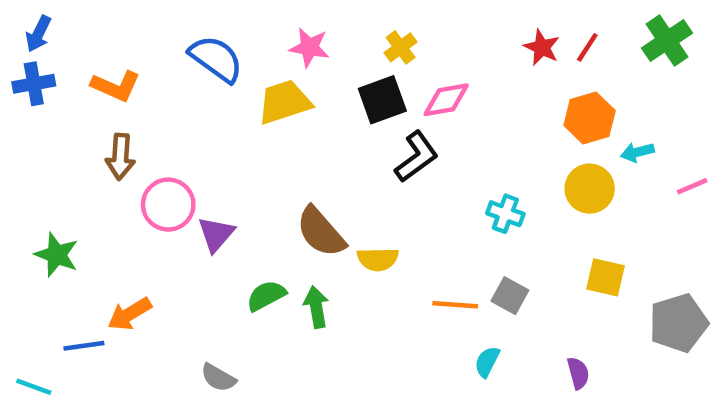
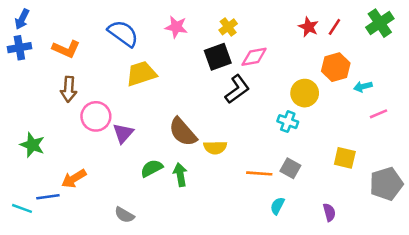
yellow trapezoid: (284, 102) -> (141, 74), moved
pink line: (692, 186) -> (379, 114), moved
yellow circle: (590, 189) -> (305, 93), moved
cyan line: (34, 387) -> (22, 208), moved

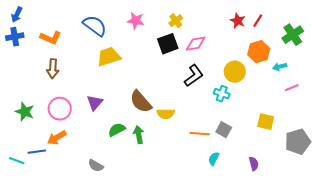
green cross: (380, 23) -> (293, 35), moved
black L-shape: (237, 89) -> (194, 76), moved
pink circle: (96, 116) -> (60, 109), moved

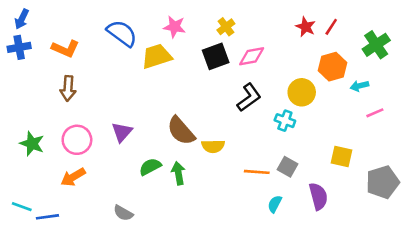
yellow trapezoid: (109, 57) -> (157, 56), moved
blue line: (37, 152) -> (47, 217), moved
purple semicircle: (254, 164) -> (318, 196), moved, size x1.5

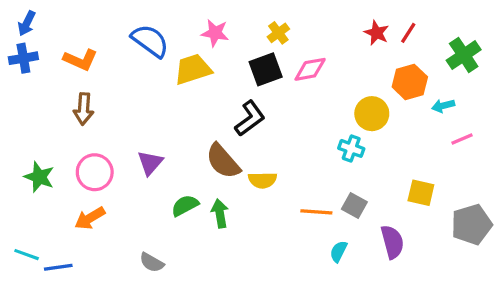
black L-shape: (249, 97) -> (250, 118), moved

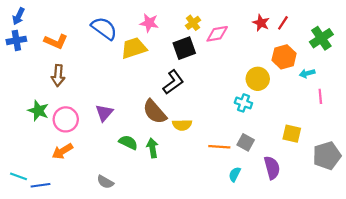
pink diamond: (310, 69) -> (217, 34), moved
pink line: (462, 139) -> (320, 96), turned -72
green star: (39, 177) -> (38, 111), moved
green semicircle: (185, 205) -> (128, 142), turned 54

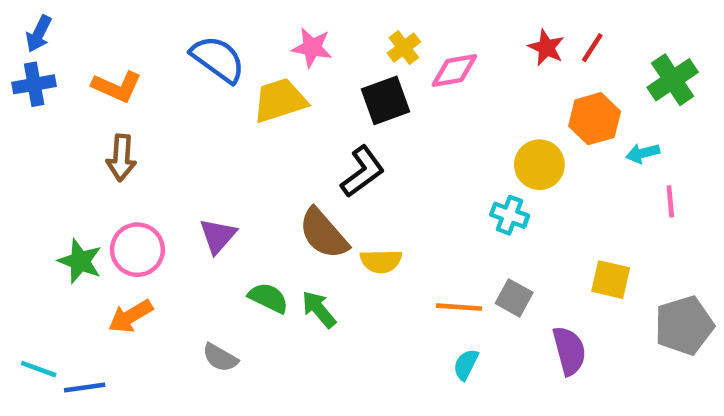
green star: (38, 111) -> (80, 261), moved
green arrow: (152, 148) -> (319, 309), turned -30
cyan semicircle: (235, 174) -> (466, 365), moved
gray semicircle: (105, 182) -> (220, 358), moved

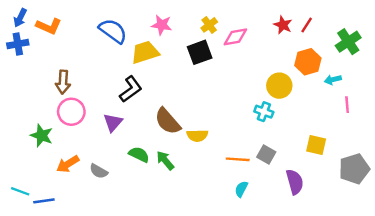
orange L-shape: (117, 87) -> (49, 26), moved
black L-shape: (363, 172) -> (131, 89), moved
pink circle: (137, 250) -> (71, 112), moved
gray semicircle: (220, 358) -> (99, 171), moved

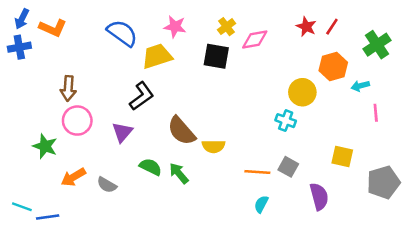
black square: (200, 52) -> (216, 56), turned 30

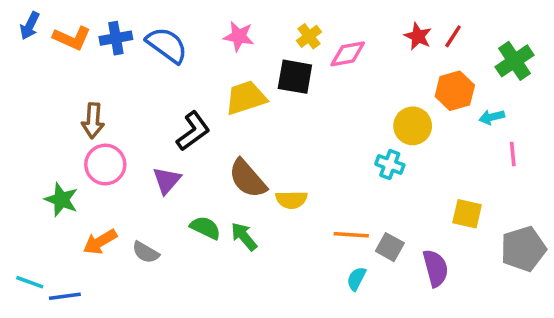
blue cross: (19, 47) -> (116, 38), moved
yellow trapezoid: (157, 56) -> (246, 98), moved
gray square: (288, 167) -> (390, 247), moved

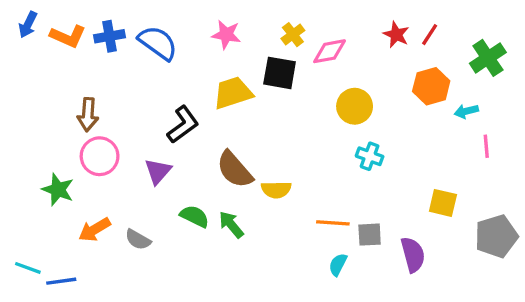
yellow circle: (413, 126) -> (355, 106), moved
gray square: (390, 247) -> (370, 235), turned -32

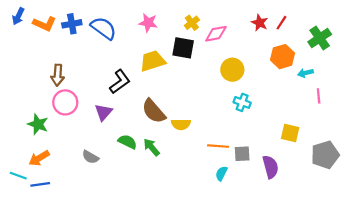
orange arrow: (95, 230) -> (39, 158), moved

